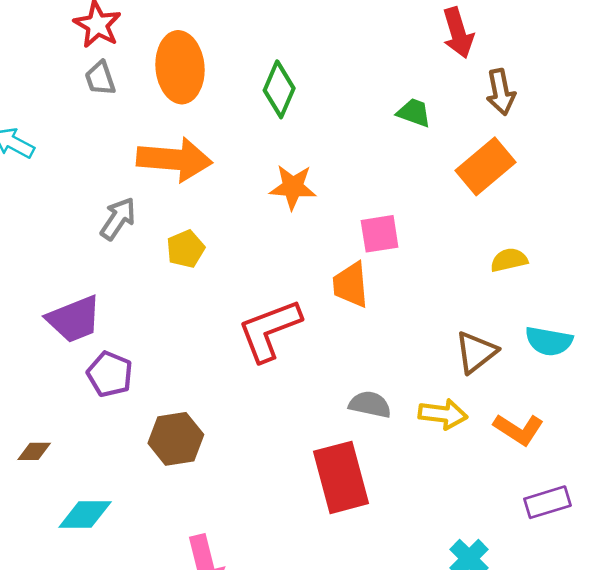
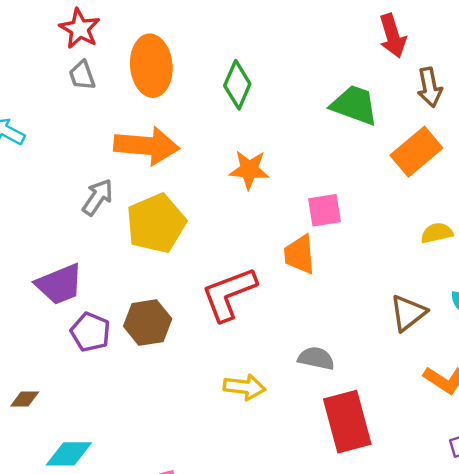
green trapezoid: (414, 113) -> (354, 105), size x1.6
yellow pentagon: (185, 249) -> (156, 223), size x1.8
yellow arrow: (443, 414) -> (244, 387), moved
brown hexagon: (176, 439) -> (148, 323), moved
red rectangle: (341, 477) -> (347, 422), moved

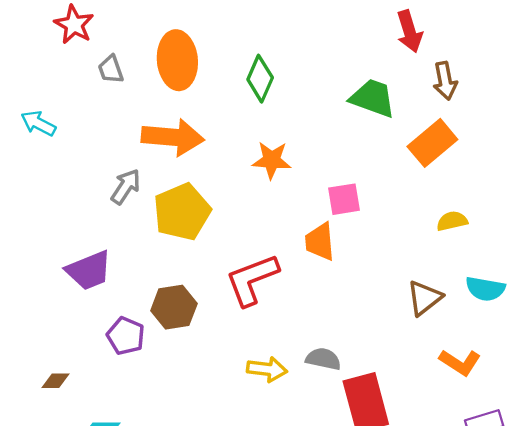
red star: (80, 29) -> (74, 25), moved
purple pentagon: (90, 332) -> (126, 336), moved
gray semicircle: (316, 358) -> (323, 359), moved

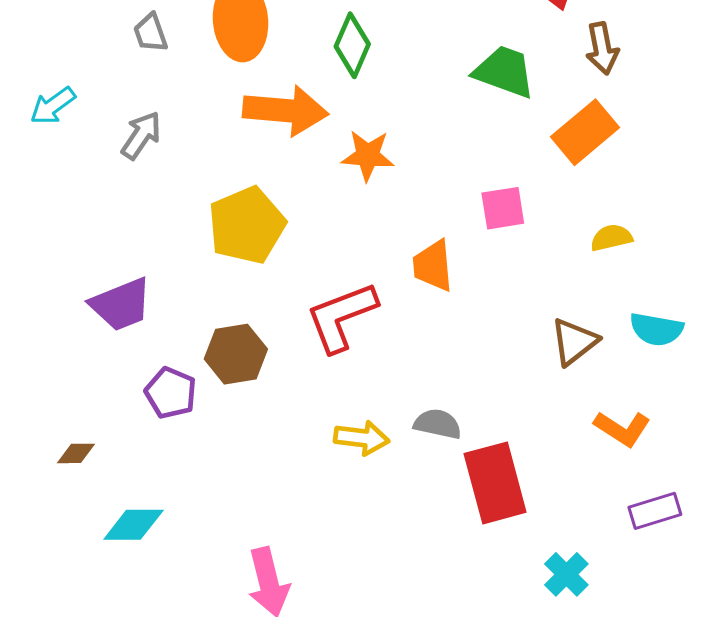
cyan arrow: (38, 123) -> (53, 106), turned -64
orange arrow: (173, 137) -> (286, 110), moved
gray arrow: (126, 187) -> (141, 135), moved
pink square: (344, 199) -> (503, 208), moved

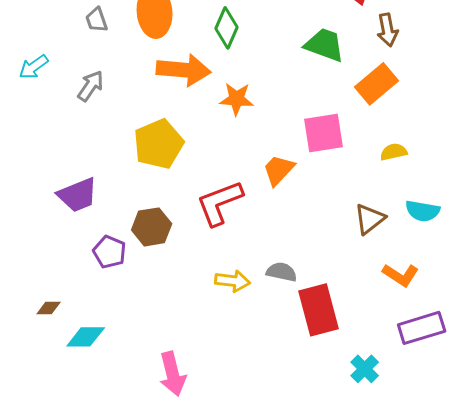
pink square: (503, 208) -> (324, 133), size x1.4
orange trapezoid: (433, 266) -> (279, 170), turned 48
brown diamond: (76, 453) -> (49, 308), moved
purple rectangle: (655, 511) -> (422, 328), size x1.4

